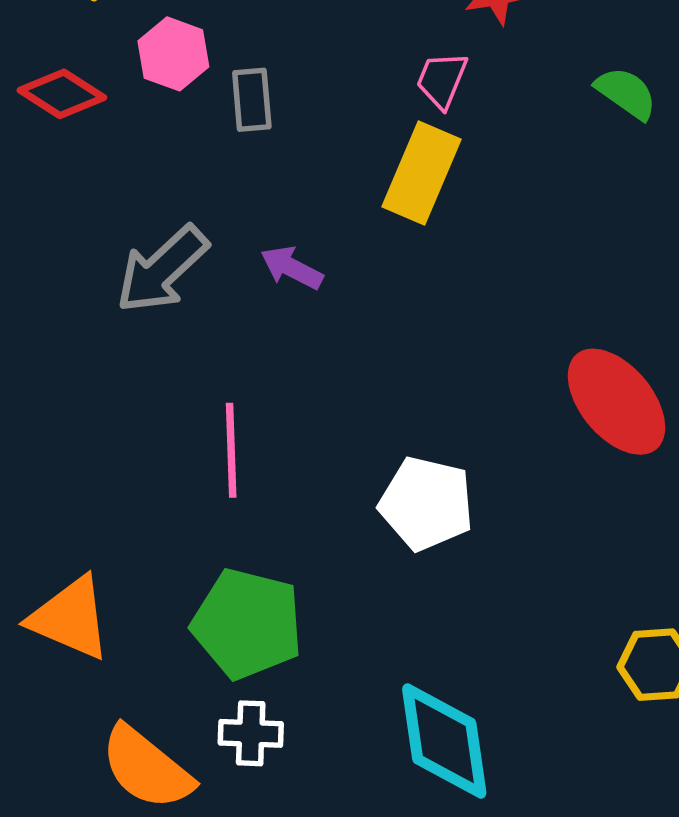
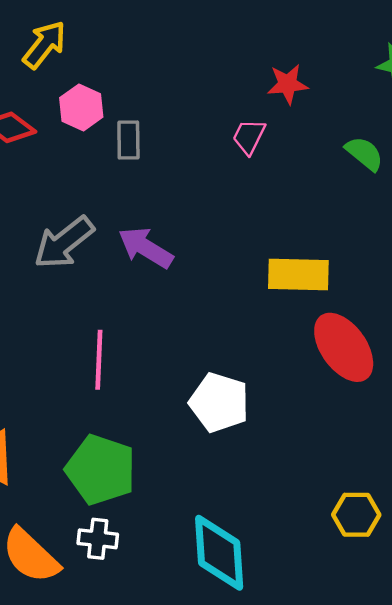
yellow rectangle: (422, 173) -> (298, 274), moved, turned 64
purple arrow: (292, 268) -> (146, 248), size x1.4

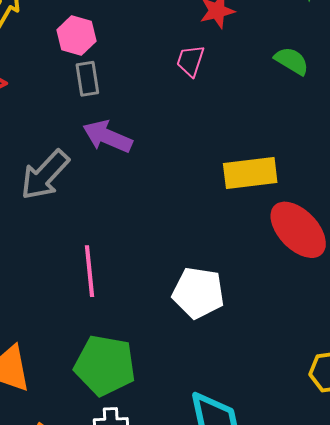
pink hexagon: (81, 107) -> (76, 35), moved
purple arrow: (146, 248) -> (107, 137), moved

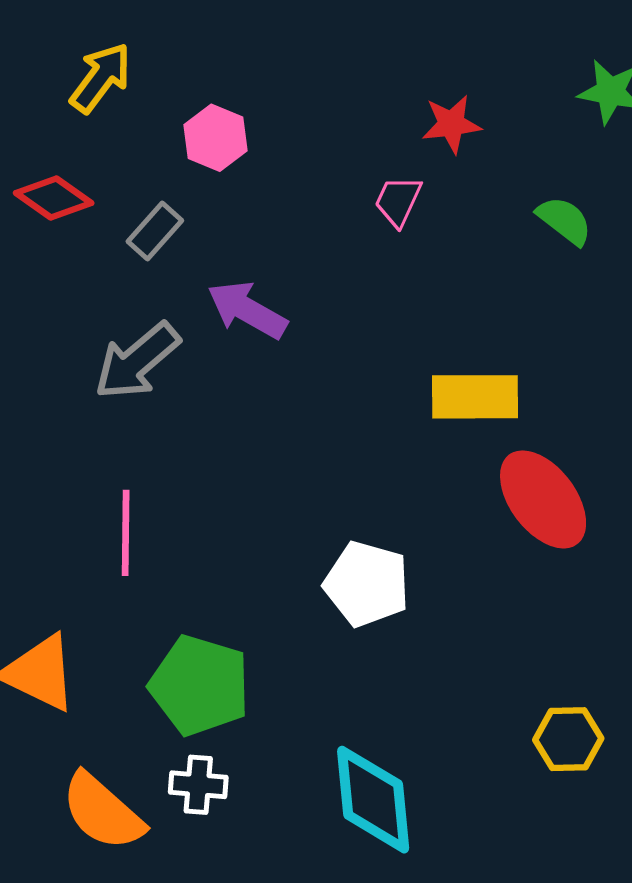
gray rectangle: (87, 79) -> (155, 231), moved, turned 44
pink line: (89, 271) -> (126, 533), moved

